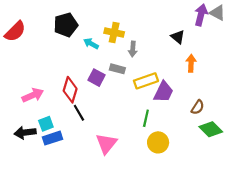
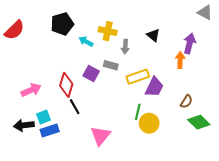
purple arrow: (201, 15) -> (189, 43), moved
black triangle: (178, 37) -> (153, 35), moved
yellow circle: (158, 142) -> (149, 123), moved

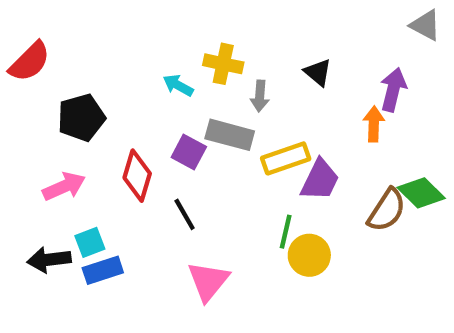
black pentagon: (62, 24) -> (81, 118), moved
gray rectangle: (111, 65) -> (230, 135), size x1.5
brown semicircle: (186, 101) -> (387, 210), size x1.5
black line: (75, 107) -> (185, 214), moved
green diamond: (199, 122) -> (421, 193), moved

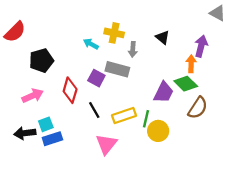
yellow rectangle: (286, 158) -> (124, 116), moved
green diamond: (421, 193) -> (186, 84), moved

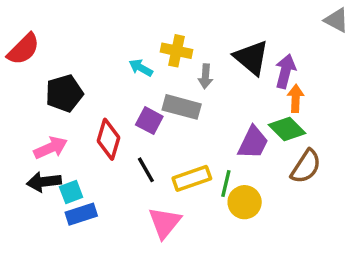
black triangle: (163, 37) -> (251, 58), size x1.6
purple arrow: (201, 46) -> (285, 71), moved
black arrow: (25, 133) -> (44, 182), moved

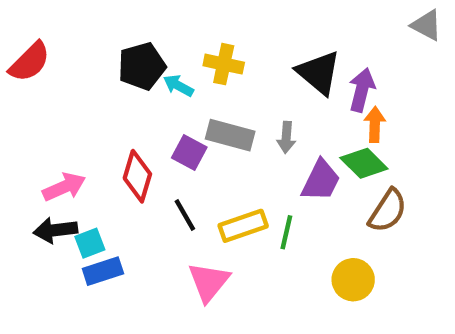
gray arrow: (205, 76) -> (286, 137), moved
black pentagon: (64, 93) -> (142, 66), moved
yellow circle: (245, 202) -> (353, 280), moved

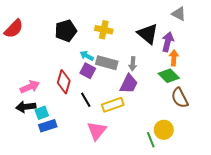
gray triangle: (427, 25) -> (179, 14), moved
cyan arrow: (178, 86) -> (87, 56), moved
purple trapezoid: (321, 181) -> (129, 84), moved
brown semicircle: (388, 211) -> (180, 98), turned 120
green line: (286, 232) -> (151, 140), moved, turned -35

